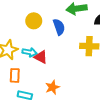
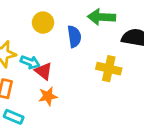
orange star: (52, 87) -> (48, 96), moved

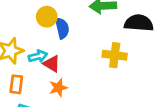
blue semicircle: (74, 37) -> (62, 28), moved
cyan arrow: (30, 62) -> (38, 56), turned -30

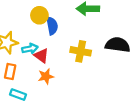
black semicircle: (139, 23) -> (118, 45), moved
yellow cross: (115, 55) -> (81, 51), moved

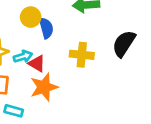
black semicircle: (118, 45) -> (124, 44), turned -60
orange star: (46, 76) -> (44, 87), size x1.5

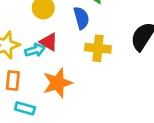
blue semicircle: (46, 28) -> (81, 18), moved
red triangle: (37, 64) -> (49, 42), moved

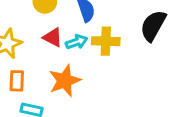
cyan arrow: (35, 50) -> (77, 42), moved

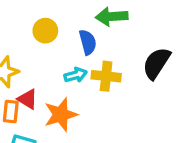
red triangle: (53, 37) -> (28, 99), moved

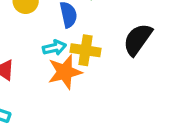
orange star: (61, 115) -> (65, 72), moved

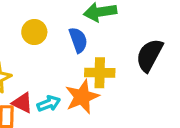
cyan arrow: (54, 48) -> (49, 104), moved

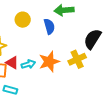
yellow cross: (100, 73) -> (77, 59), moved, turned -30

